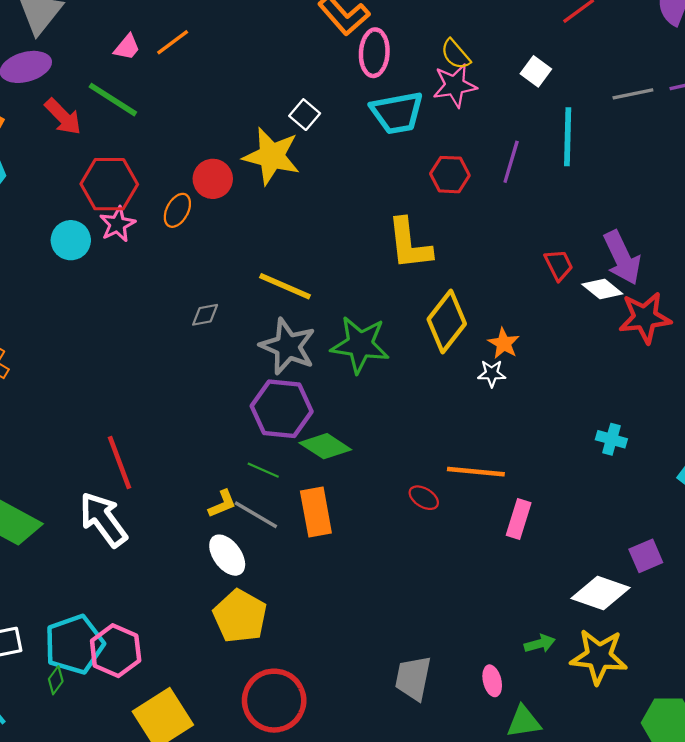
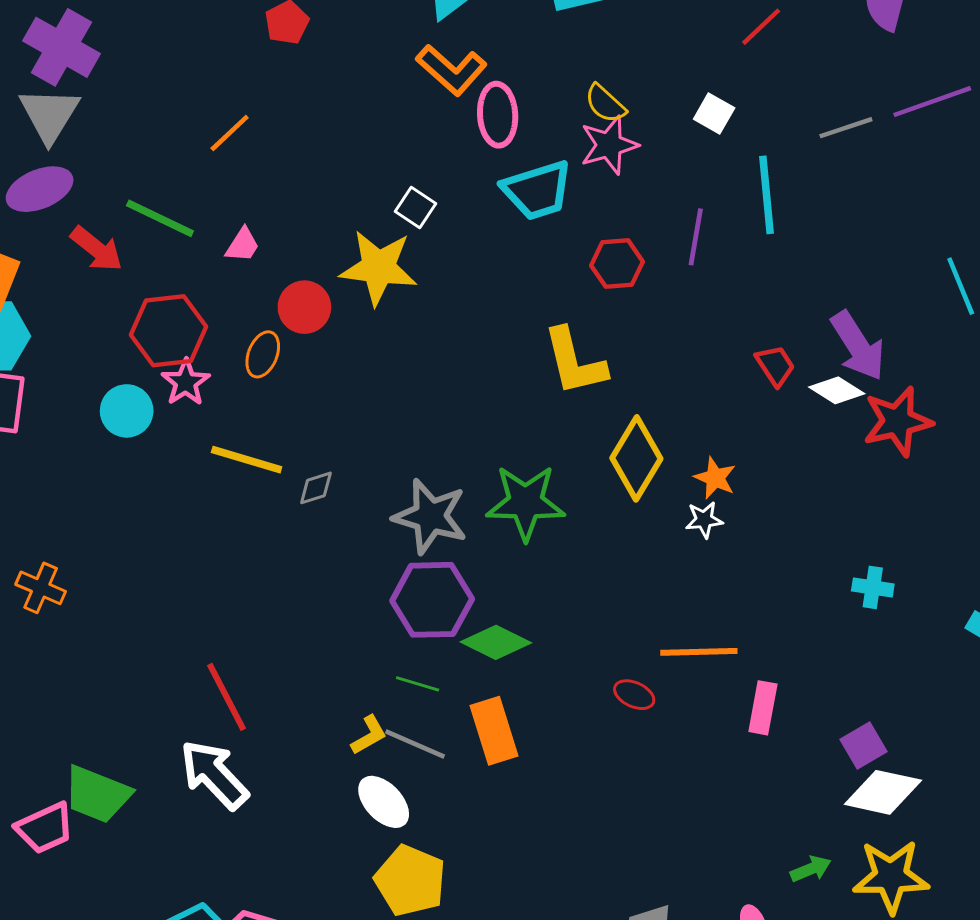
pink trapezoid: (127, 47) -> (243, 245), moved
yellow line: (285, 286) -> (247, 460), moved
purple square: (646, 556) -> (863, 746), moved

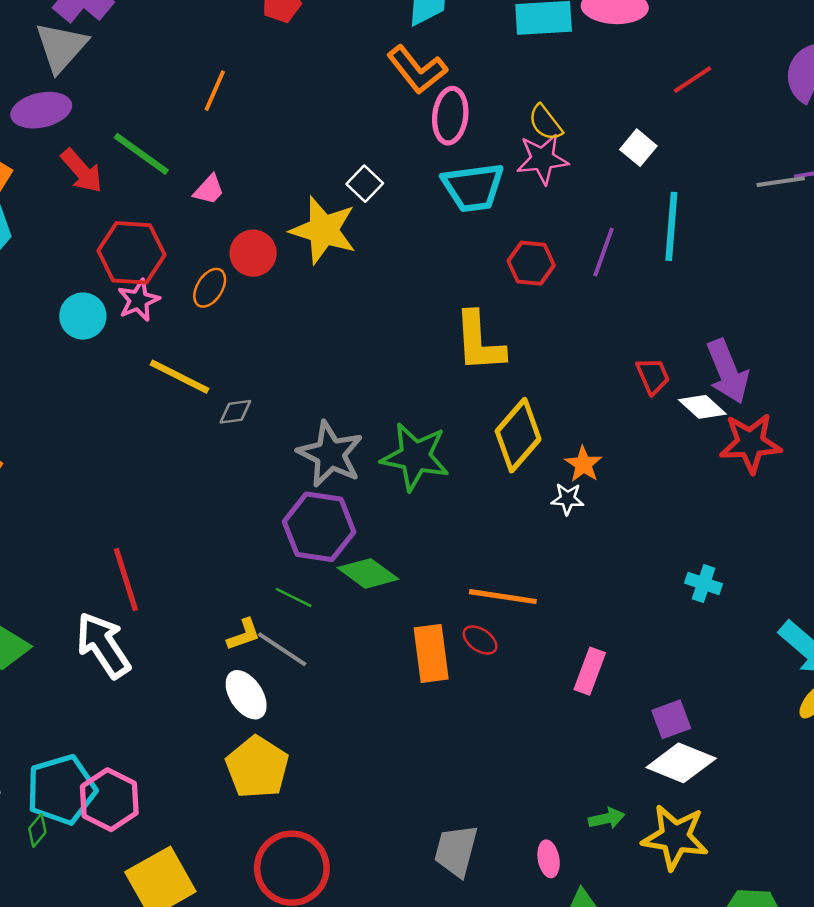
gray line: (846, 128) -> (781, 182), moved
orange line: (230, 133) -> (215, 91), turned -33
orange line: (699, 652) -> (503, 597), moved
orange rectangle: (494, 731) -> (431, 653), moved

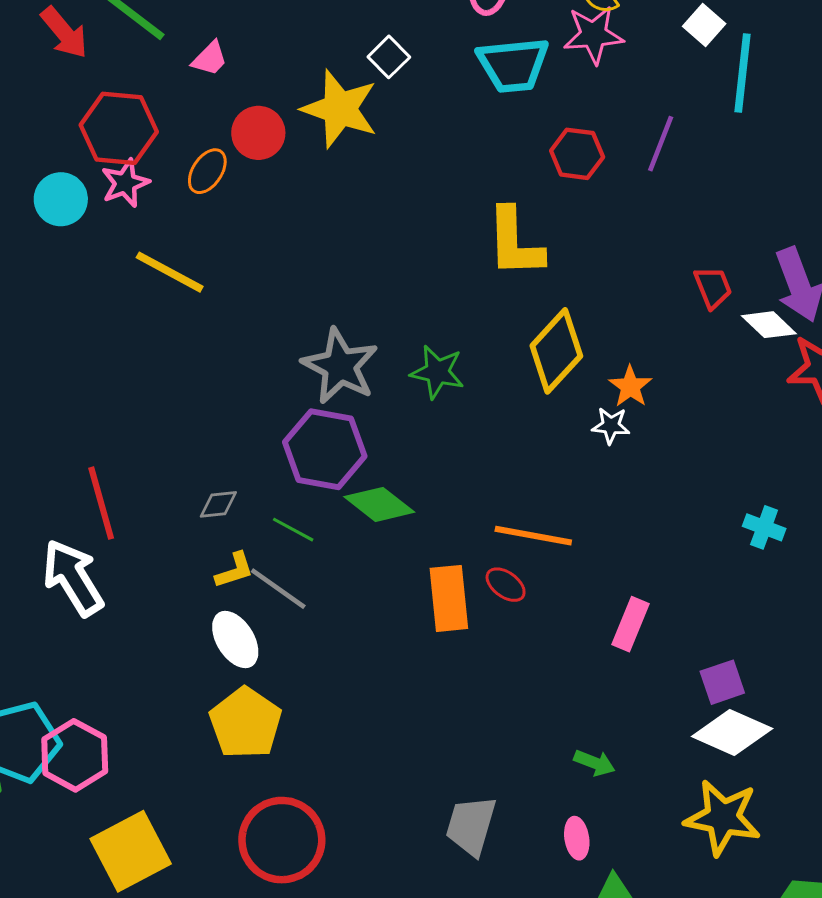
cyan line: (671, 226) -> (743, 73), moved
gray diamond: (235, 412) -> (218, 504), moved
green star: (415, 457) -> (437, 372), size x0.7
green arrow: (607, 818) -> (594, 763), moved, turned 32

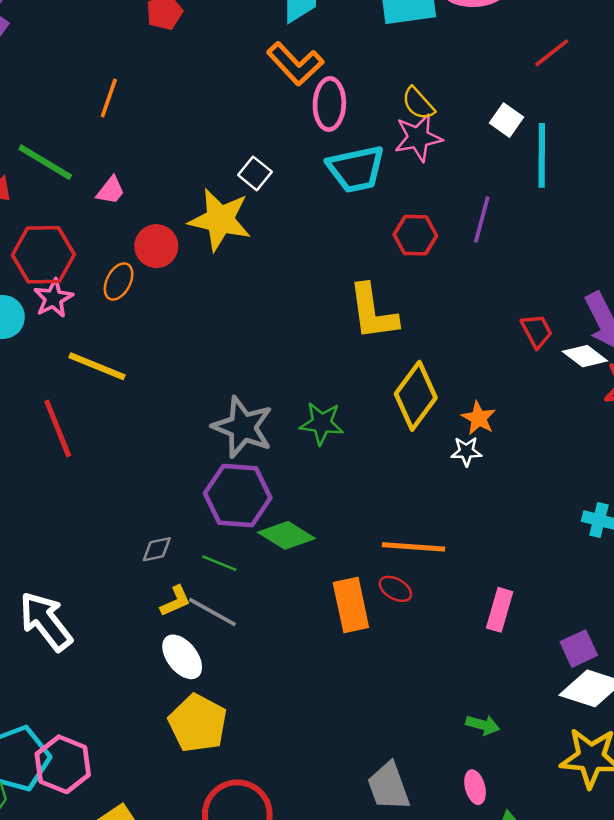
red line: (101, 503) -> (58, 428), moved
gray trapezoid: (471, 826) -> (389, 786), turned -30

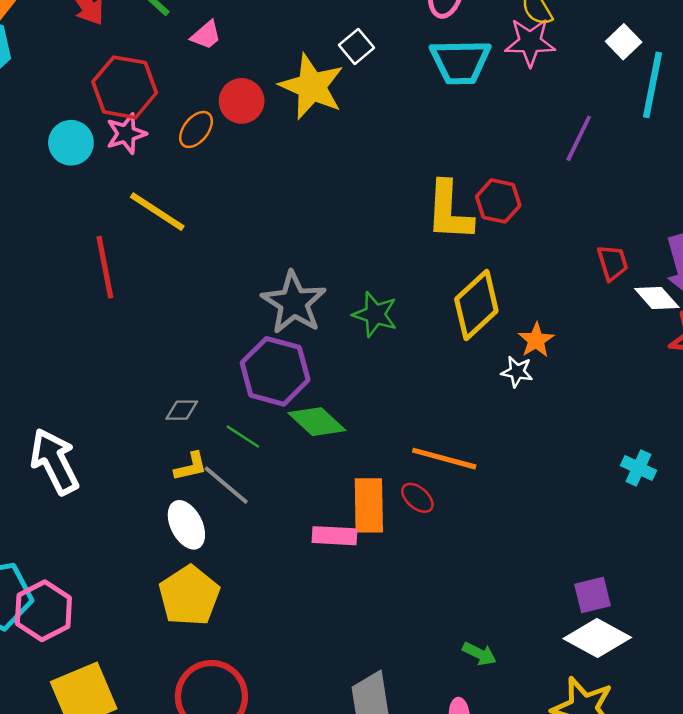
red hexagon: (415, 235) -> (498, 201), moved
pink rectangle: (500, 610) -> (334, 536), moved, turned 66

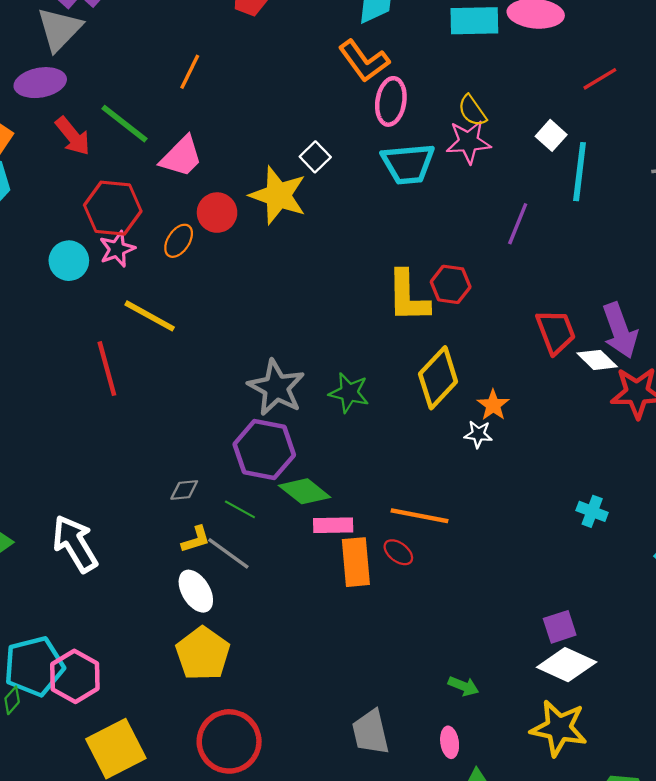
pink trapezoid: (206, 35) -> (181, 157), size x1.6
red trapezoid: (612, 263) -> (556, 332), size x1.4
pink rectangle: (334, 536) -> (333, 525), moved

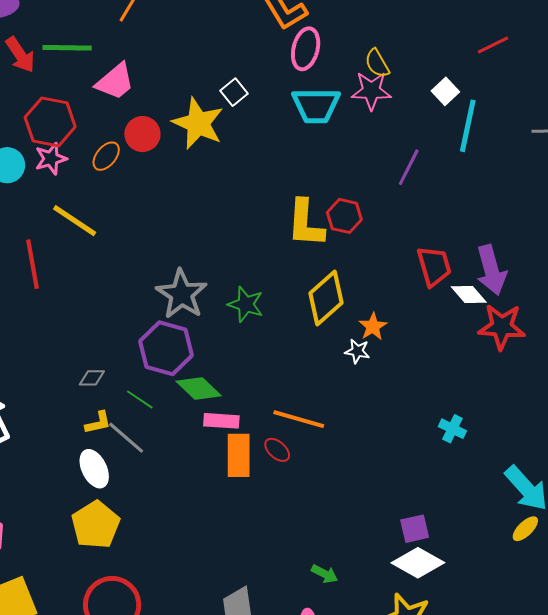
green line: (124, 124) -> (67, 48), turned -42

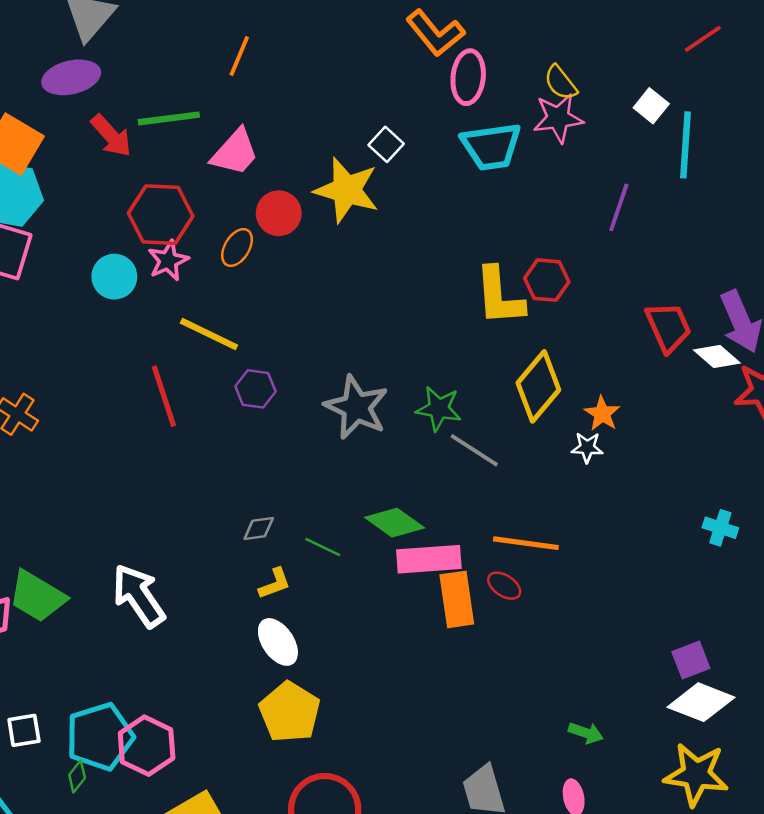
purple hexagon: (166, 348) -> (255, 389), moved, size x0.6
pink rectangle: (221, 421) -> (429, 559), size x1.4
gray line: (126, 438) -> (474, 450), moved

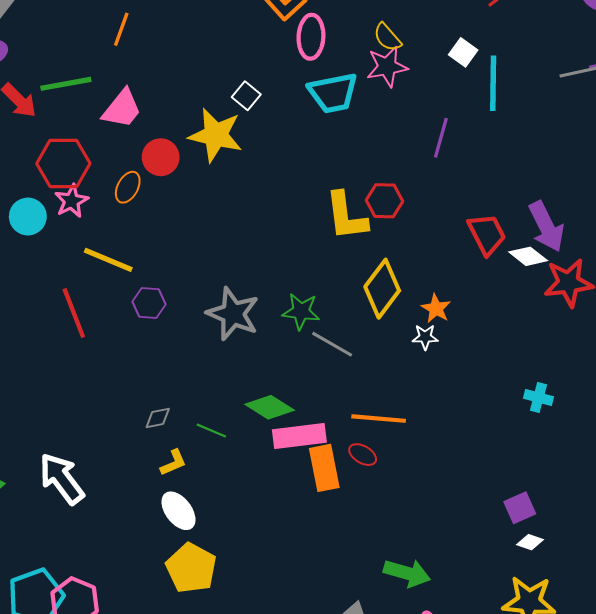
white diamond: (701, 702) -> (530, 542), size x0.5
green arrow: (586, 733) -> (407, 573), moved, size x1.6

